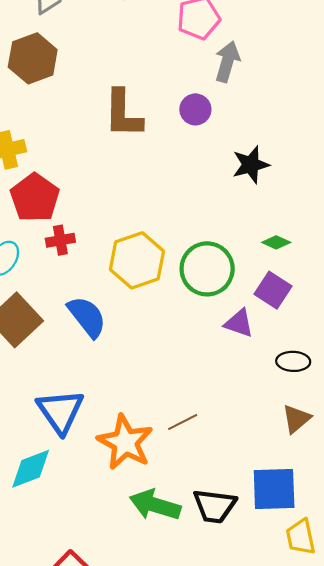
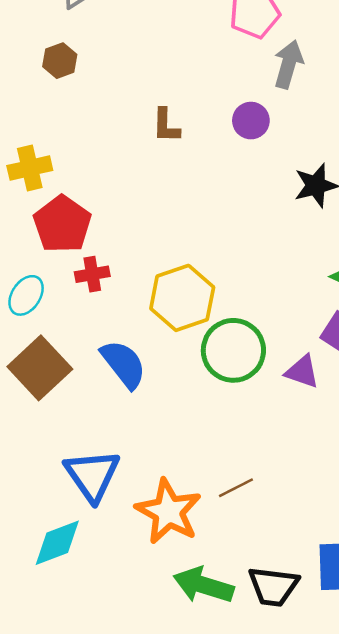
brown hexagon: (33, 58) -> (60, 61), size x0.6
brown L-shape: (123, 114) -> (166, 126), size x0.6
green circle: (207, 269) -> (233, 350), moved

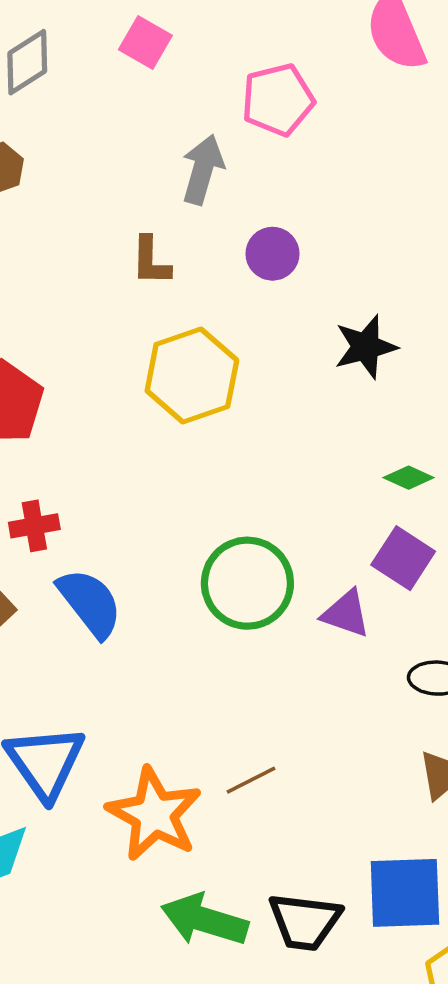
gray arrow: (288, 64) -> (203, 170), moved
red cross: (92, 274) -> (34, 526), moved
yellow hexagon: (182, 298) -> (192, 375), moved

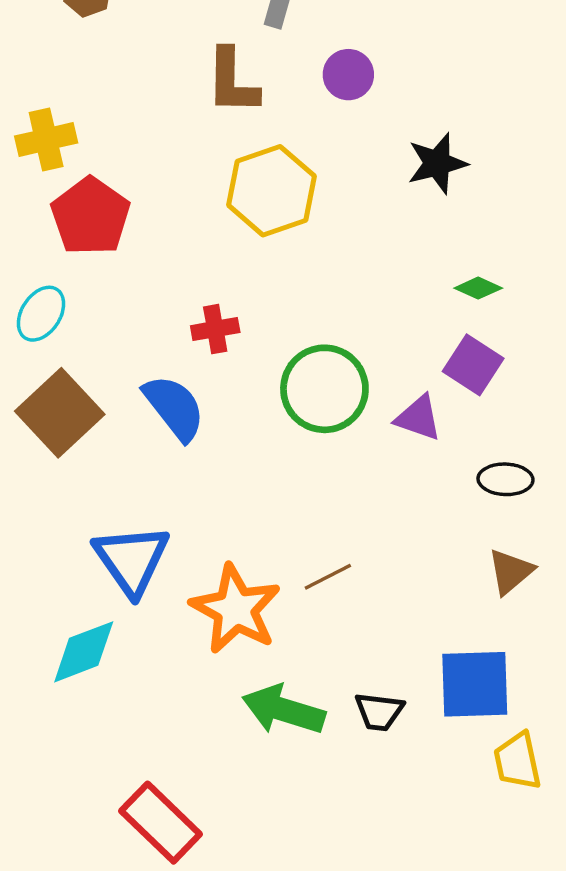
brown L-shape: (151, 261) -> (232, 81), size x1.4
red cross: (34, 526) -> (215, 329), moved
black trapezoid: (305, 922) -> (379, 712), size x0.7

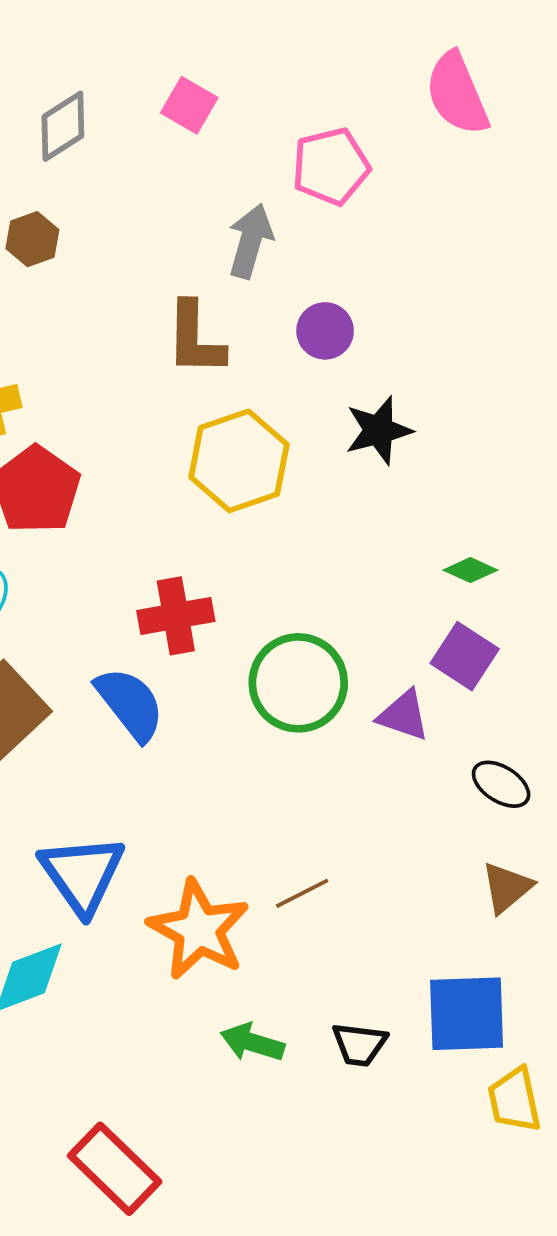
black star: (437, 163) -> (379, 430), moved
red cross: (215, 329) -> (176, 616), size x1.4
black ellipse: (505, 479) -> (501, 784), turned 30
green arrow: (283, 710) -> (252, 1042), size x0.7

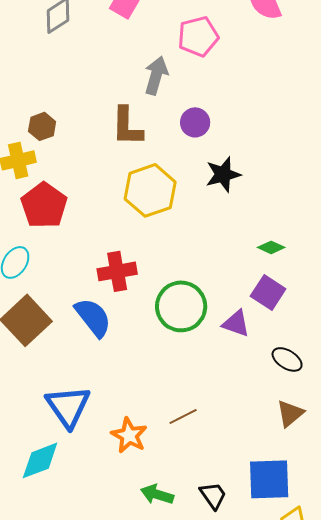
brown hexagon: (32, 239) -> (42, 126), moved
orange star: (199, 930) -> (129, 435), size x0.7
black trapezoid: (359, 1044) -> (213, 495), turned -132

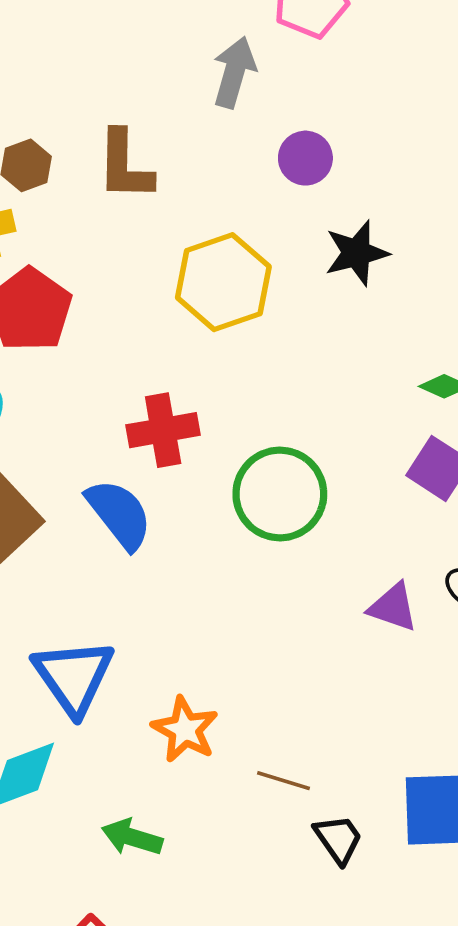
brown L-shape: (127, 126) -> (125, 165), moved
purple triangle: (236, 323) -> (393, 607), moved
brown line: (183, 416) -> (284, 781), moved, turned 44
green arrow: (157, 494) -> (132, 837), moved

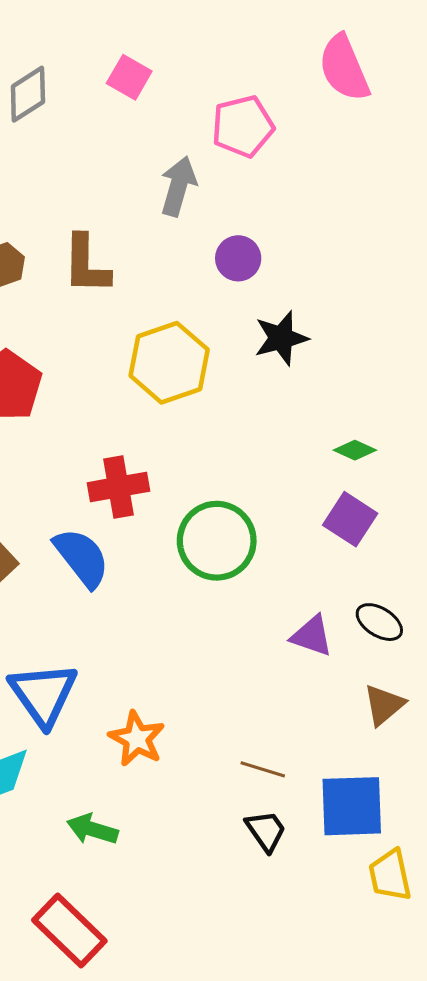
brown line: (284, 781) -> (263, 769), moved

